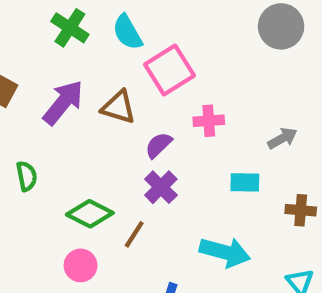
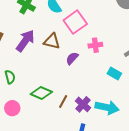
cyan rectangle: (245, 182) -> (114, 74), turned 32
purple cross: (161, 187) -> (83, 104), moved
pink circle: (81, 265) -> (12, 108), moved

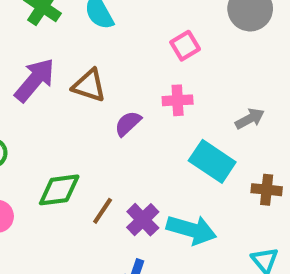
pink square: (75, 22) -> (185, 46), moved, size x0.6
cyan rectangle: (114, 74) -> (212, 161), size x1.5
green diamond: (41, 93) -> (59, 190), turned -35

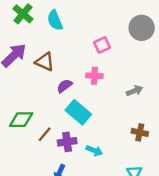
cyan rectangle: (212, 161) -> (78, 112), moved
purple cross: (143, 220) -> (67, 142), turned 30
cyan arrow: (191, 230) -> (94, 151), size x0.6

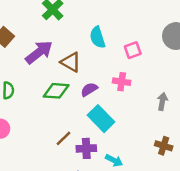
cyan semicircle: (55, 20) -> (98, 37), moved
gray arrow: (135, 91) -> (162, 101), turned -63
green diamond: (21, 120) -> (56, 91), moved

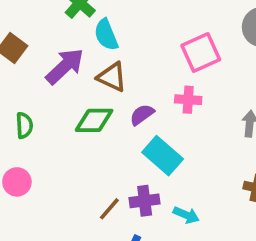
cyan semicircle: (98, 37) -> (106, 35), moved
pink square: (133, 50) -> (201, 52), size x1.5
brown line: (63, 138) -> (109, 209), moved

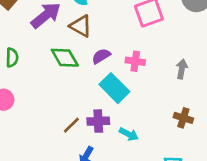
pink cross: (188, 100) -> (135, 61), moved
green diamond: (94, 120) -> (65, 58), turned 56

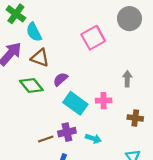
pink cross: (135, 61) -> (104, 101), moved
brown line: (71, 125) -> (46, 139), turned 35

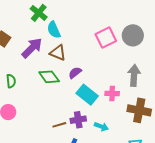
gray circle: (129, 19) -> (133, 35), moved
gray arrow: (127, 79) -> (134, 75), size x1.5
brown cross: (135, 118) -> (139, 110), size x1.6

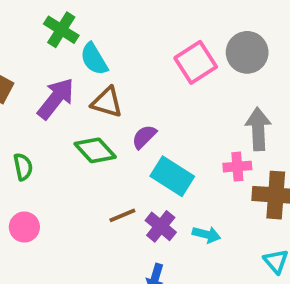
pink cross: (112, 93) -> (237, 167), moved
purple cross: (78, 120) -> (161, 226), turned -35
brown line: (59, 125) -> (122, 215), moved

